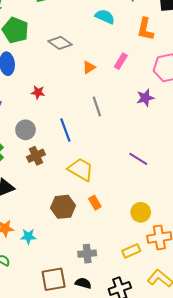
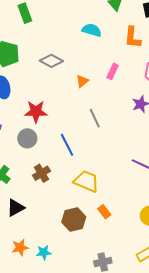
red star: (38, 92) -> (36, 112), size x1.6
gray circle: (26, 130) -> (27, 138), moved

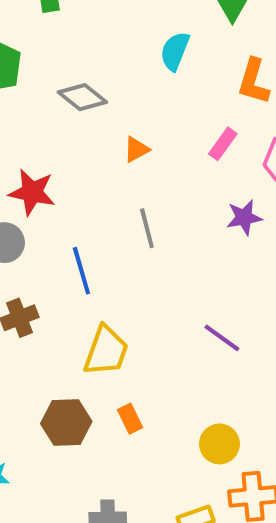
cyan semicircle: (92, 30) -> (175, 51), turned -96
pink rectangle: (113, 71) -> (223, 144), moved
yellow trapezoid: (86, 181) -> (106, 351), turned 76

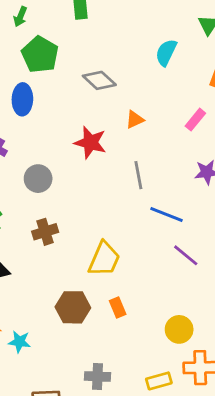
red star: (32, 192) -> (90, 143), moved
blue line: (81, 271) -> (166, 215), moved, turned -56

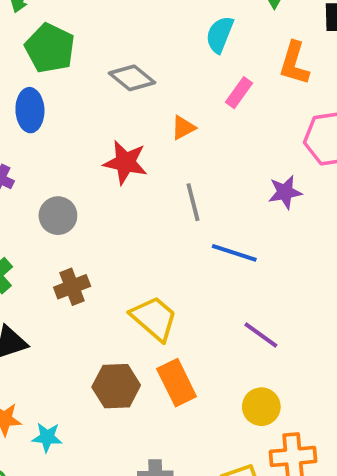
pink rectangle: (195, 120) -> (239, 93), moved
purple line: (186, 255) -> (261, 335), moved
yellow trapezoid: (104, 259) -> (154, 318), turned -69
orange rectangle: (118, 308) -> (177, 383), size x1.6

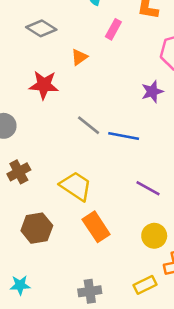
gray line: (193, 202) -> (89, 125), moved, turned -30
brown hexagon: (116, 386) -> (37, 228), moved
cyan star: (47, 437) -> (20, 285), moved

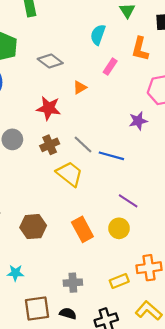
brown cross: (19, 172) -> (50, 145), moved
yellow trapezoid: (76, 186) -> (69, 174), moved
yellow circle: (154, 236) -> (119, 228), moved

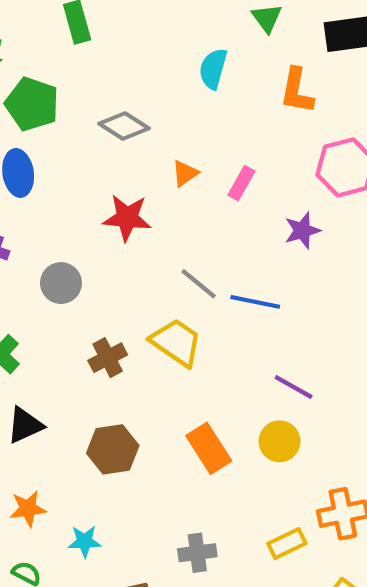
pink rectangle: (110, 67) -> (241, 183), moved
brown cross: (50, 145) -> (108, 358), moved

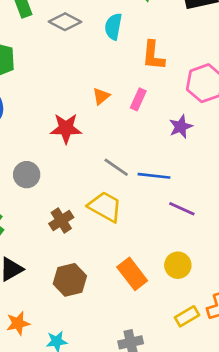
orange L-shape: (297, 91) -> (153, 55), moved
gray diamond: (124, 126) -> (65, 22), moved
purple line: (294, 387) -> (182, 209), moved
yellow rectangle: (287, 543) -> (187, 316), moved

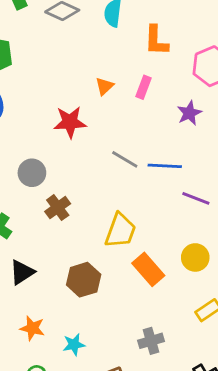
yellow trapezoid: (105, 207) -> (120, 231), moved, turned 84
brown cross: (61, 221) -> (58, 208), moved
orange star: (18, 323) -> (32, 328), turned 30

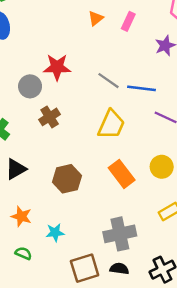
red star: (70, 122) -> (57, 67), moved
yellow trapezoid: (120, 231) -> (111, 125), moved
gray cross: (151, 341) -> (120, 234), size x1.5

